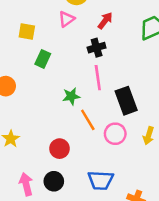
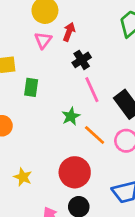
red arrow: (105, 21) -> (69, 32), moved
red circle: (60, 149) -> (75, 172), size x1.5

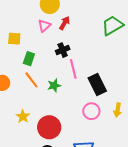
black cross: (82, 60) -> (63, 50), moved
orange line: (95, 135) -> (31, 80), moved
yellow star: (23, 177) -> (23, 116), moved

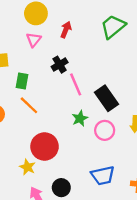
red arrow: (64, 23) -> (66, 30), moved
green star: (54, 86) -> (80, 118), moved
yellow star: (23, 116) -> (27, 167), moved
red circle: (49, 127) -> (45, 147), moved

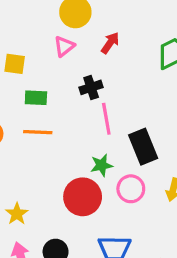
green rectangle: (22, 81) -> (36, 98), turned 70
orange line: (29, 105) -> (38, 132), turned -54
red circle: (45, 147) -> (83, 197), moved

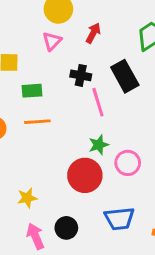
black cross: (91, 87) -> (81, 75), turned 36
black rectangle: (143, 147) -> (125, 76), moved
yellow star: (17, 214) -> (27, 198), turned 30

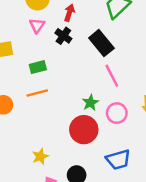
black cross: (81, 75) -> (63, 36), moved, turned 35
green rectangle: (32, 91) -> (38, 67), moved
pink line: (98, 102) -> (112, 76), moved

